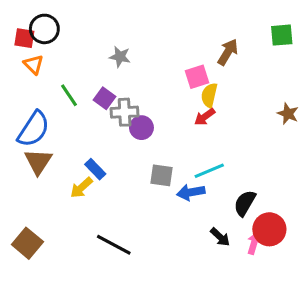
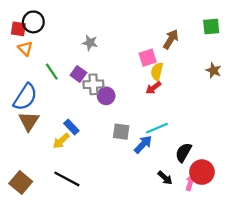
brown star: (288, 114) -> (214, 70), moved
blue arrow: (191, 192) -> (143, 144), turned 144
black line: (114, 245) -> (67, 179), moved

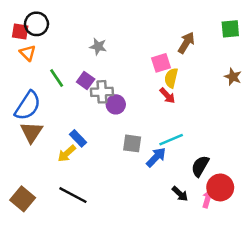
red arrow: (153, 88) -> (167, 96), turned -98

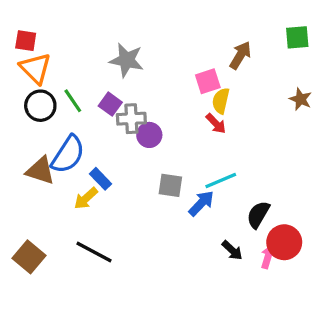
black circle: (36, 24) -> (40, 106), moved
gray star: (98, 47) -> (127, 60), size x1.5
orange triangle: (28, 53) -> (35, 68), size x1.5
blue semicircle: (28, 106) -> (68, 154), moved
brown triangle: (31, 132) -> (40, 171), turned -45

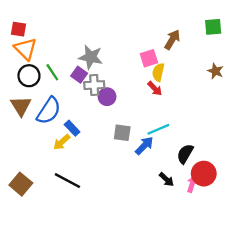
gray star: (127, 60) -> (91, 57), moved
brown triangle: (40, 171) -> (21, 106), moved, turned 40

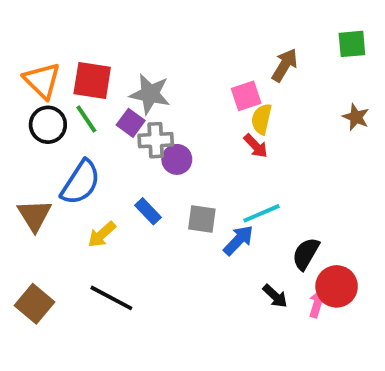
red square: (18, 29) -> (92, 80), moved, size x1.5
brown triangle: (21, 106) -> (34, 215), moved
blue rectangle: (72, 128) -> (148, 211), moved

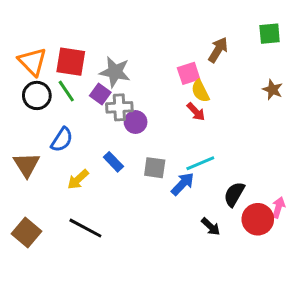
yellow semicircle: (262, 119) -> (200, 91), turned -40
blue semicircle: (81, 182) -> (62, 140), size x0.7
pink arrow: (317, 304) -> (278, 207), moved

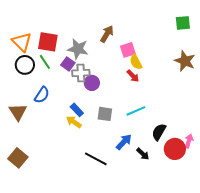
brown arrow: (218, 50) -> (107, 34), moved
brown star: (273, 90) -> (185, 61), size x1.5
yellow arrow: (78, 179) -> (74, 122), moved, turned 77
blue arrow: (183, 184) -> (124, 142), moved
black line: (85, 228) -> (96, 159), moved

